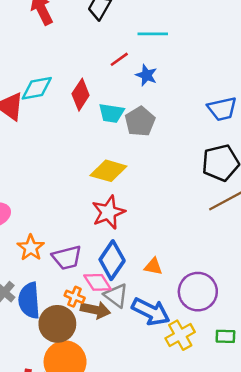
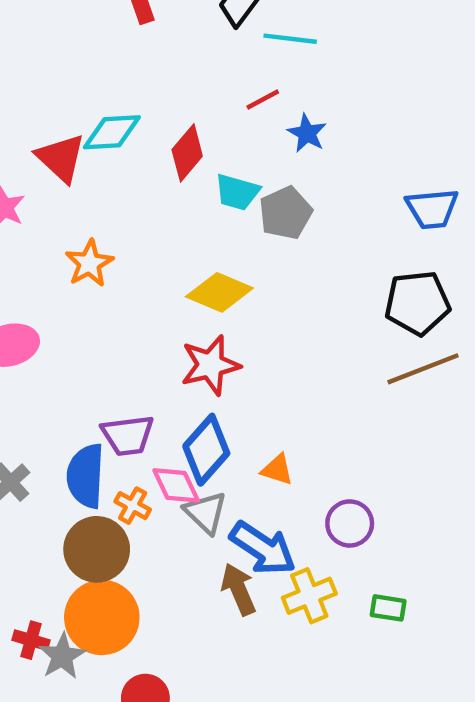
cyan line: (153, 34) -> (290, 39), moved
orange star: (31, 248) -> (89, 263), moved
purple circle: (198, 292) -> (350, 523), size x0.7
blue semicircle: (29, 300) -> (86, 476), moved
brown arrow: (95, 310) -> (239, 589), moved, turned -132

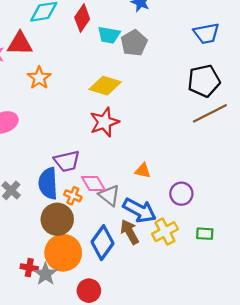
red triangle: (61, 158) -> (20, 44), moved, turned -36
blue diamond: (206, 450) -> (102, 243), moved

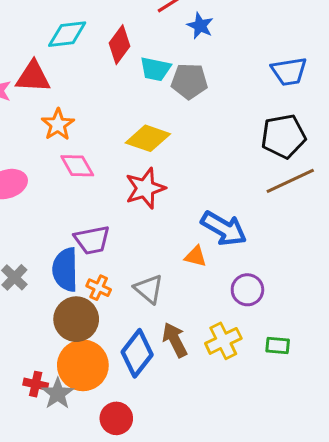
gray pentagon: (134, 43) -> (189, 81), turned 30
pink diamond: (93, 184) -> (77, 166), moved
blue arrow: (140, 210) -> (224, 228), moved

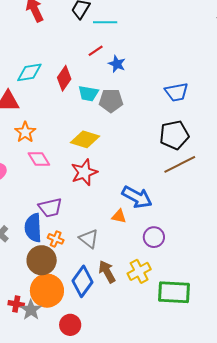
green rectangle: (278, 346) -> (174, 292), moved, size x2.0

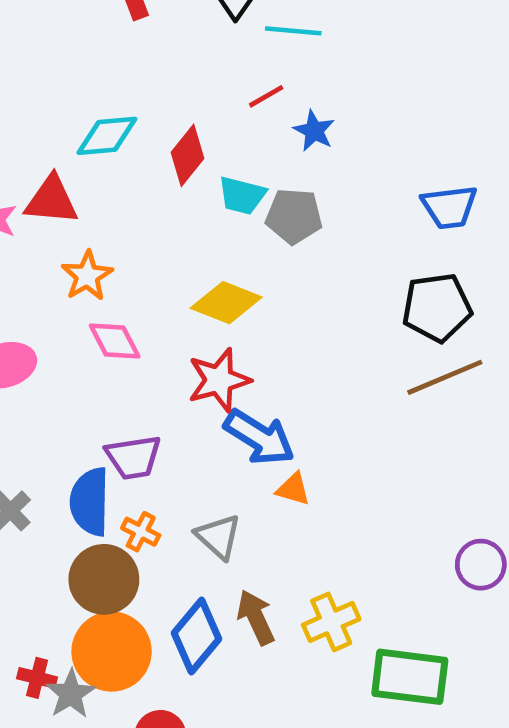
blue arrow: (137, 197) -> (259, 437), moved
purple circle: (154, 237) -> (481, 565), moved

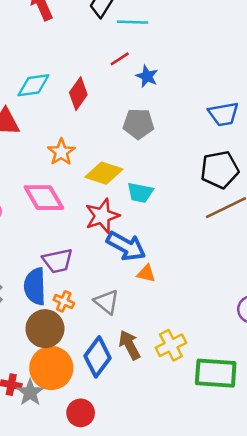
cyan trapezoid: (242, 195) -> (140, 193), moved
orange star: (87, 276) -> (61, 152), moved
pink diamond: (115, 341) -> (44, 198), size x1.4

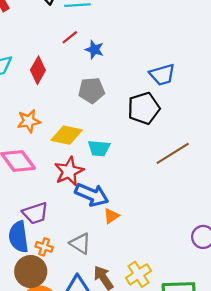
orange star: (61, 152) -> (29, 121), turned 30
black pentagon: (220, 170) -> (144, 108), moved
orange triangle: (146, 273) -> (111, 216), turned -42

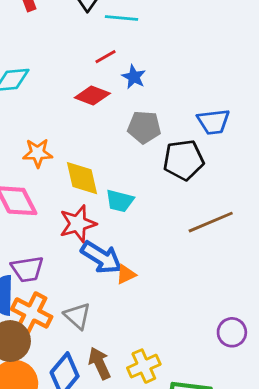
red diamond: (38, 70) -> (92, 95), moved, turned 72
gray pentagon: (91, 90) -> (144, 127), moved
yellow diamond: (67, 135) -> (82, 178), turned 56
orange triangle: (111, 216) -> (126, 274), moved
orange cross: (44, 247) -> (32, 313), size x1.8

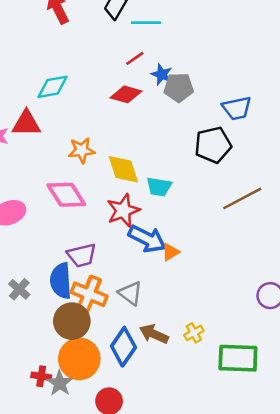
gray pentagon: (144, 127) -> (179, 87), moved
brown arrow: (99, 363) -> (154, 334), turned -36
yellow cross: (144, 366) -> (194, 333), size x0.7

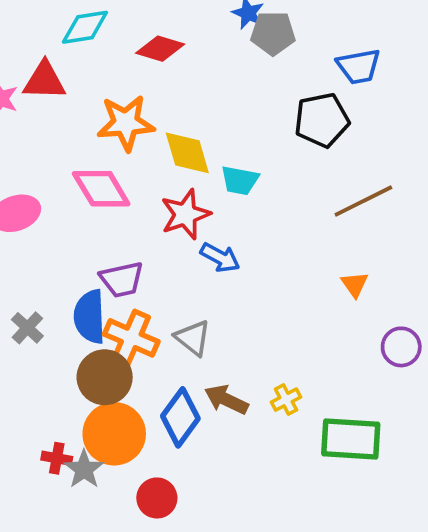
red diamond: (126, 94) -> (160, 49), moved
orange star: (82, 150) -> (126, 123), size x1.4
blue arrow: (147, 239) -> (220, 257), size x0.7
orange triangle: (170, 252) -> (355, 284), moved, turned -36

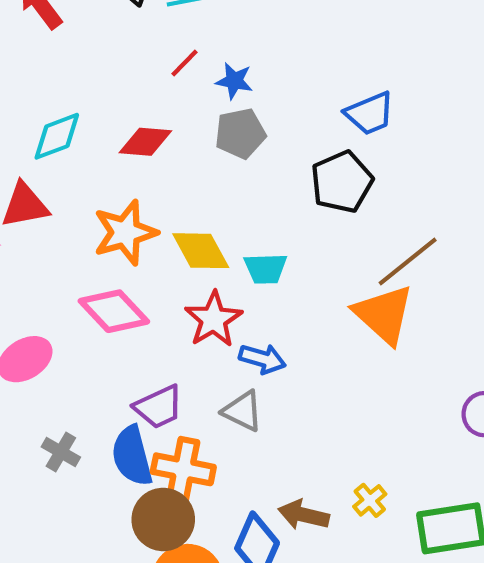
gray pentagon: (273, 33) -> (240, 133), moved
orange triangle: (355, 284) -> (384, 314), moved, size x2.0
gray cross: (27, 328) -> (61, 452), moved
gray triangle: (193, 338) -> (243, 411), moved

